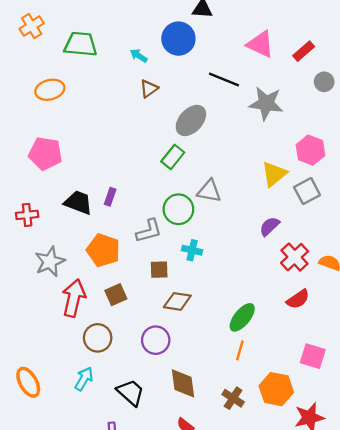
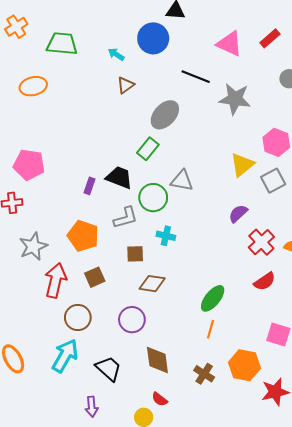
red rectangle: (304, 51) -> (270, 38), moved
pink pentagon: (45, 153) -> (29, 165), moved
black trapezoid: (78, 202) -> (119, 177), moved
cyan arrow: (84, 379) -> (65, 356), size x1.5

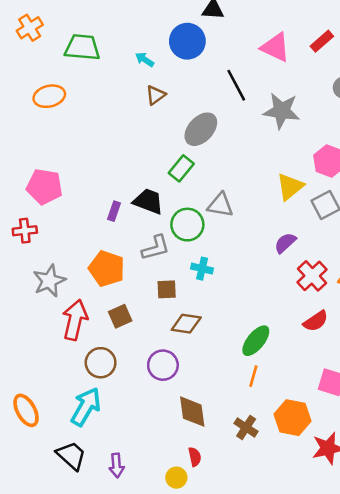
black line: (196, 77) -> (236, 85), turned 40
black trapezoid: (109, 368) -> (71, 456), moved
red semicircle: (160, 399) -> (195, 457), turned -140

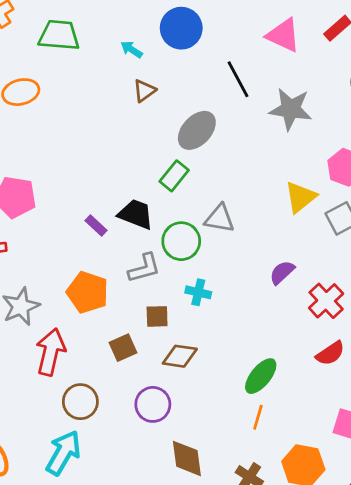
purple rectangle: (114, 211) -> (96, 226), turned -66
purple semicircle: (285, 243) -> (282, 272), moved
brown square: (120, 316) -> (123, 348), moved

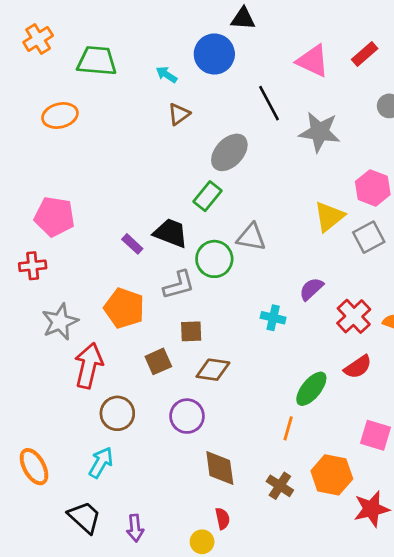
cyan cross: (198, 292) -> (273, 318), moved
green ellipse: (261, 376) -> (311, 389), moved
cyan arrow: (63, 453) -> (101, 463), size x0.7

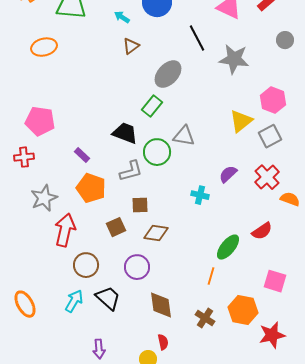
purple rectangle: (132, 244) -> (82, 155), moved
red cross: (354, 316) -> (267, 177), moved
black trapezoid: (85, 517) -> (108, 298), moved

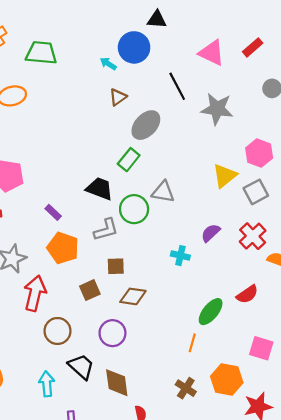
cyan arrow: (122, 17) -> (108, 64), moved
brown triangle: (131, 46) -> (118, 97), moved
cyan arrow: (74, 301) -> (47, 384), moved, turned -35
brown diamond: (161, 305) -> (117, 383), moved

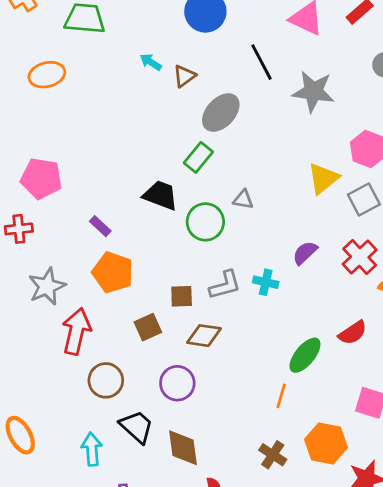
cyan arrow: (108, 64) -> (151, 62), moved
gray triangle: (163, 192) -> (243, 199), size x0.7
gray L-shape: (106, 230) -> (225, 285), moved

